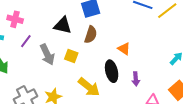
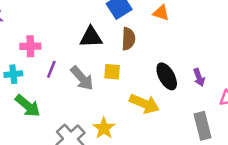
orange triangle: (124, 49) -> (161, 13), moved

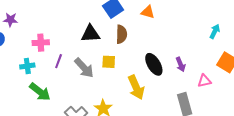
yellow arrow: (144, 104) -> (136, 87), turned 45

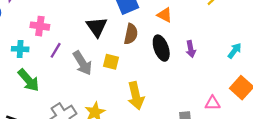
black triangle: (90, 34) -> (97, 27), turned 48
black ellipse: (154, 64) -> (161, 48), moved
purple arrow: (180, 64) -> (191, 49), moved

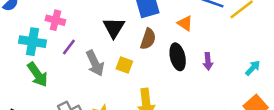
cyan cross: (20, 49) -> (33, 42), size x1.5

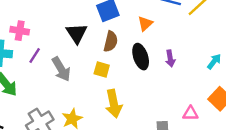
orange triangle: (185, 23) -> (145, 24), turned 49
yellow square: (124, 65) -> (102, 69), moved

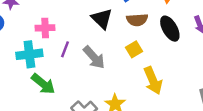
brown semicircle: (111, 41) -> (137, 20), turned 84
yellow square: (102, 69) -> (134, 49), turned -35

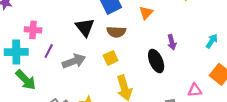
black ellipse: (170, 29) -> (156, 61), moved
gray arrow: (94, 57) -> (74, 61), turned -75

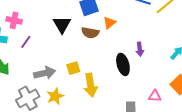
orange triangle: (146, 13) -> (109, 23), moved
yellow square: (111, 58) -> (73, 68), moved
gray arrow: (74, 61) -> (45, 73), moved

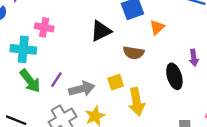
black triangle: (62, 25) -> (101, 31), turned 36
brown semicircle: (90, 33) -> (134, 53), moved
purple line: (26, 42) -> (56, 80), moved

